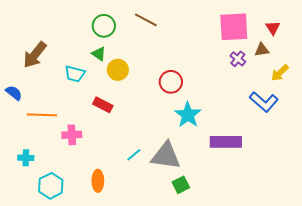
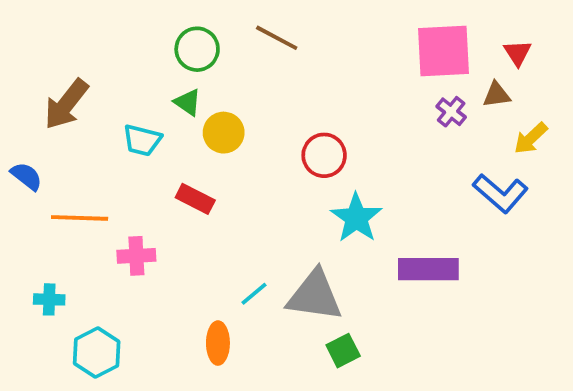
orange ellipse: (98, 181) -> (218, 343), moved

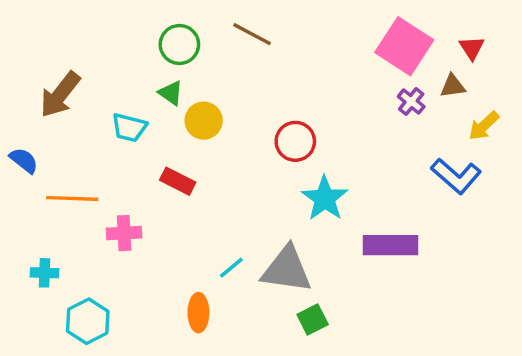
pink square: (444, 51) -> (404, 46), turned 36

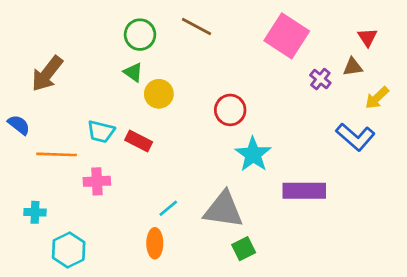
pink square: (404, 46) -> (287, 36), moved
cyan trapezoid: (129, 128) -> (101, 132), moved
cyan line: (231, 268) -> (168, 208), moved

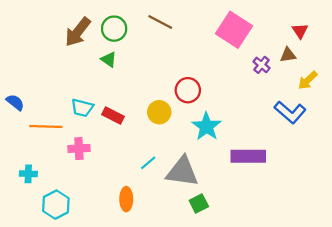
brown arrow: (47, 74) -> (78, 32), moved
yellow circle: (159, 94) -> (159, 112), moved
cyan line: (168, 208) -> (148, 163), moved

